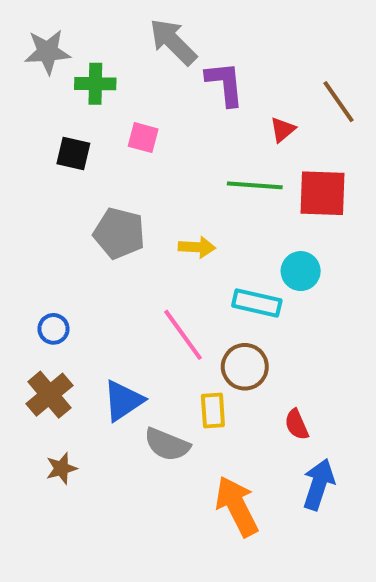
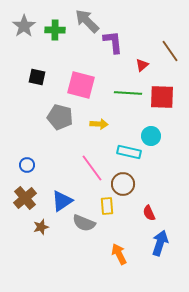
gray star: (47, 52) -> (24, 26), turned -30
green cross: (95, 84) -> (55, 30), moved
pink square: (143, 138) -> (81, 85), moved, size x1.8
brown star: (61, 468) -> (41, 227), moved
orange arrow: (237, 506) -> (119, 254), size x0.7

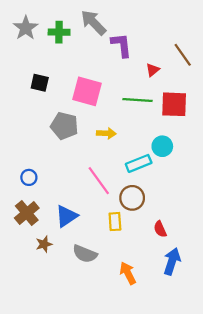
cyan rectangle: (129, 152) -> (139, 163), turned -35
gray semicircle: (84, 223) -> (85, 254), moved

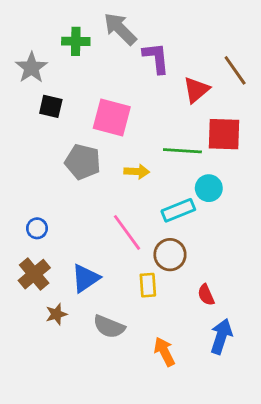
gray star: (26, 28) -> (31, 68), moved
red triangle: (153, 70) -> (196, 90), size x1.5
green line: (138, 100) -> (182, 151), moved

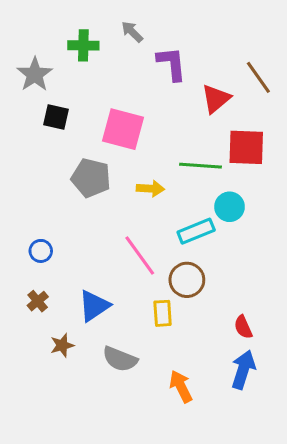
gray arrow: (120, 29) -> (132, 32), size x0.6
brown cross: (34, 274) -> (38, 301), size x0.6
red semicircle: (206, 295) -> (243, 327), moved

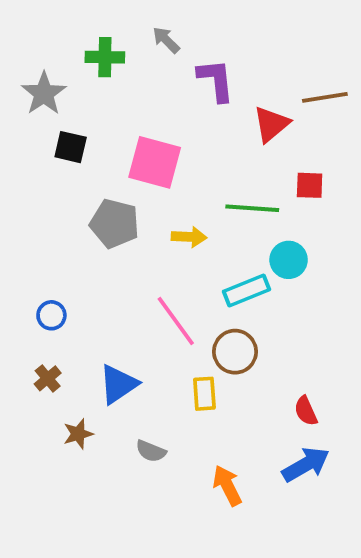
brown line: (258, 77) -> (325, 97), turned -64
red square: (246, 147) -> (310, 185), size x0.6
gray semicircle: (120, 359) -> (151, 451), size x0.7
blue arrow: (243, 370) -> (306, 464), turned 42

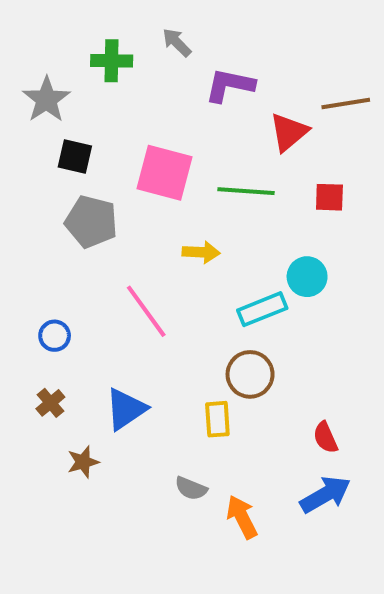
purple L-shape: (216, 80) -> (230, 85), turned -72
green line: (252, 208) -> (246, 191), moved
gray pentagon: (115, 224) -> (91, 222), moved
pink line: (176, 321) -> (146, 311), moved
gray semicircle: (151, 451) -> (191, 488), moved

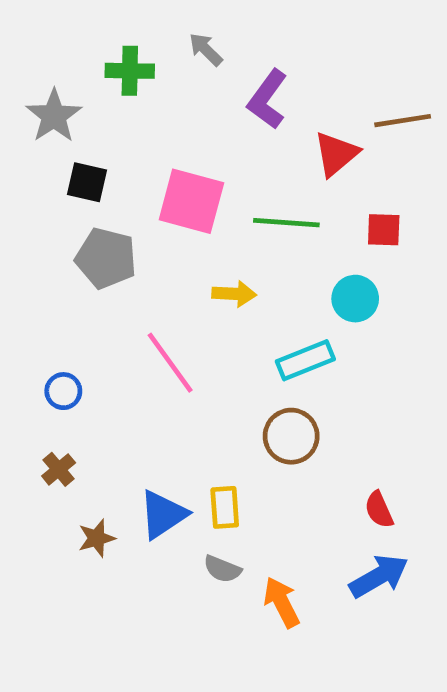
purple L-shape: (230, 85) -> (267, 99), turned -66
cyan circle: (307, 277) -> (355, 299), moved
blue triangle: (126, 409) -> (163, 514), moved
yellow rectangle: (217, 419) -> (225, 507), moved

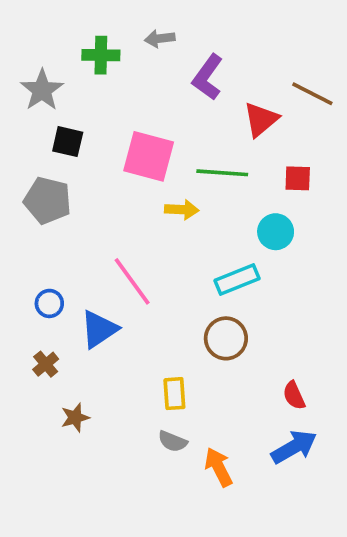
gray arrow: (206, 49) -> (160, 39), turned -52
brown line: (403, 121) -> (312, 94), turned 36
gray pentagon: (106, 258) -> (47, 200), moved
yellow arrow: (234, 294) -> (182, 210), moved
blue triangle: (163, 514) -> (99, 329), moved

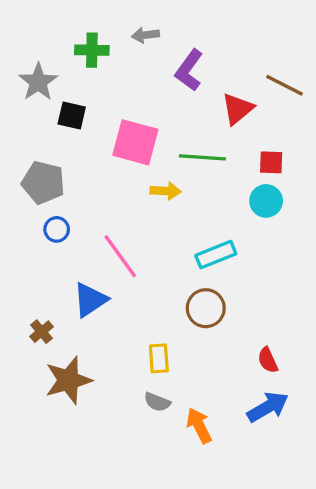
black square: (68, 142) -> (72, 115), moved
cyan circle: (276, 232) -> (266, 201), moved
blue circle: (49, 303) -> (57, 229), moved
brown star: (75, 417) -> (68, 380), size x1.8

